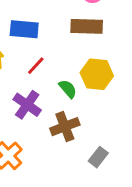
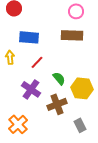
yellow hexagon: (97, 74) -> (82, 88), moved
gray rectangle: (98, 157) -> (80, 125), turned -64

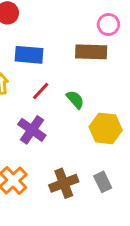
pink circle: (76, 11) -> (108, 24), moved
green semicircle: (59, 78) -> (75, 100), moved
brown cross: (57, 104) -> (64, 183), moved

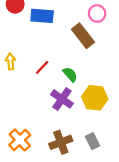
brown rectangle: (91, 52) -> (83, 36), turned 50
blue rectangle: (29, 55) -> (42, 16), moved
purple cross: (32, 130) -> (62, 99), moved

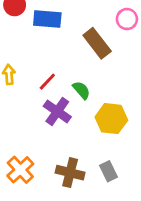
pink circle: (97, 14) -> (127, 19), moved
purple cross: (62, 99) -> (57, 111), moved
brown cross: (61, 142) -> (70, 173), turned 35

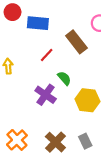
red line: (47, 82) -> (47, 55), moved
brown cross: (70, 173) -> (55, 142), turned 30

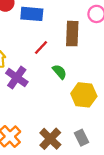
brown rectangle: (76, 42) -> (72, 34), turned 40
purple cross: (46, 95) -> (17, 78), moved

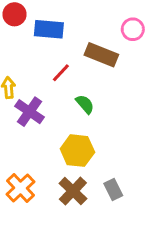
brown rectangle: (72, 34) -> (101, 55), turned -70
yellow hexagon: (84, 95) -> (77, 151), moved

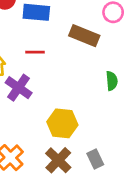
red line: (61, 73) -> (35, 52), moved, turned 48
green semicircle: (85, 104) -> (112, 81), moved, turned 36

